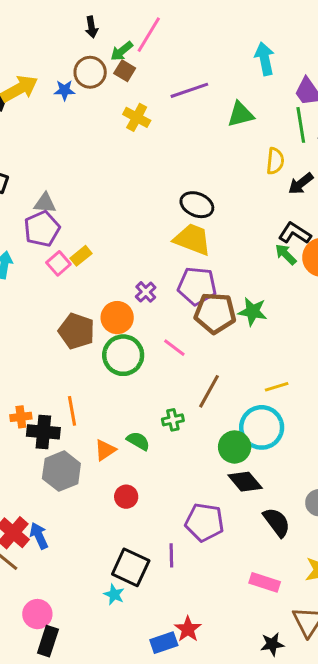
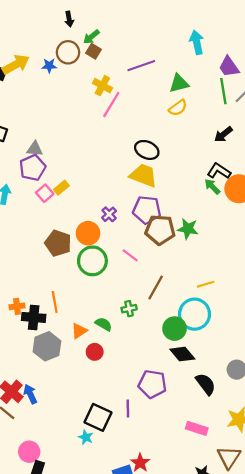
pink line: (149, 35) -> (111, 104), moved
yellow semicircle: (275, 161) -> (178, 108), moved, turned 48
red circle: (126, 497) -> (95, 352), moved

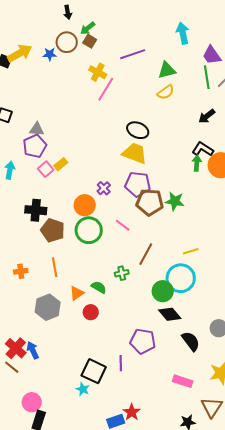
green arrow: (212, 187) -> (197, 163), turned 49
brown pentagon: (58, 243) -> (53, 230), moved
black cross: (34, 317) -> (36, 210), moved

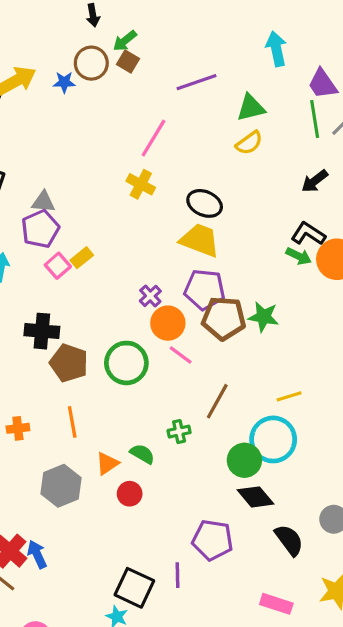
yellow cross: (98, 72) -> (141, 184), moved
green arrow: (197, 163) -> (299, 256), turned 112
orange circle: (85, 205) -> (168, 323), moved

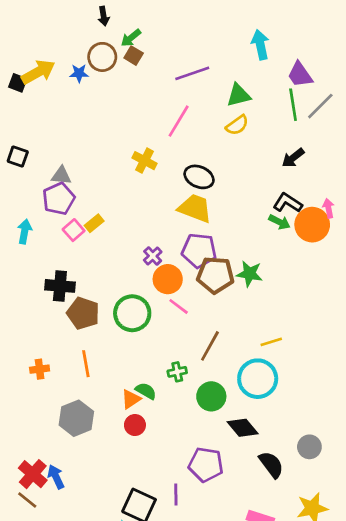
pink line: (154, 138) -> (179, 121), moved
green circle: (244, 460) -> (211, 396), moved
orange triangle: (107, 463) -> (131, 399), moved

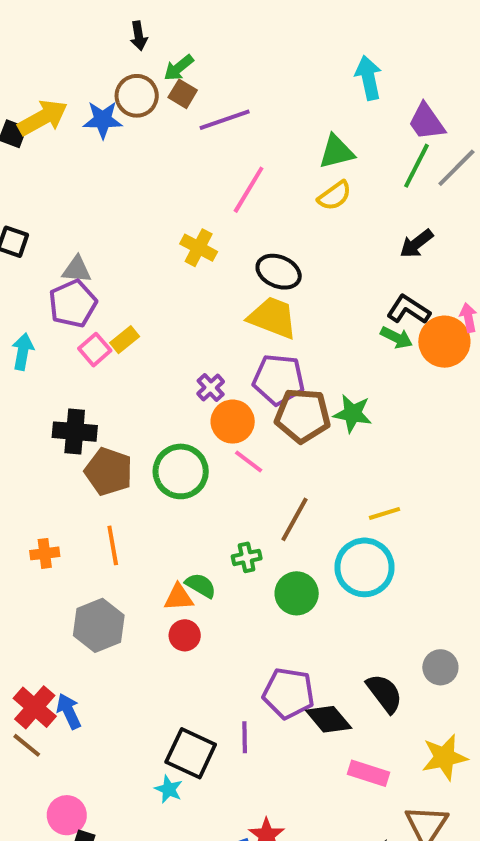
blue star: (79, 73) -> (103, 120), size x1.4
purple line: (192, 73) -> (225, 120), moved
green line: (293, 105) -> (416, 166), turned 36
orange triangle: (131, 399) -> (179, 597), turned 30
black diamond: (243, 428) -> (329, 719), moved

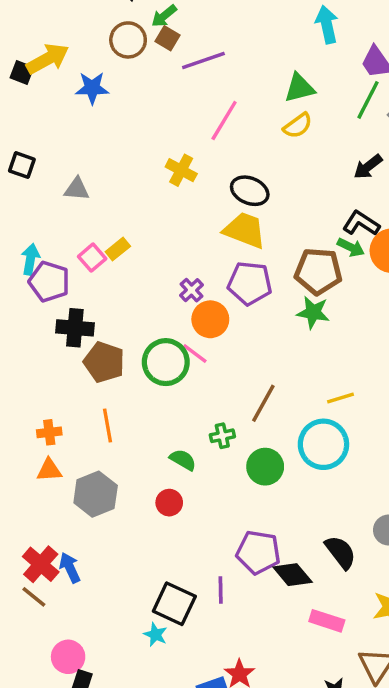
blue star: (103, 120) -> (92, 88), moved
purple pentagon: (73, 304) -> (49, 282), moved, turned -30
brown pentagon: (303, 416) -> (318, 271), moved
pink line: (249, 461) -> (195, 354), moved
orange triangle: (179, 597) -> (49, 470), moved

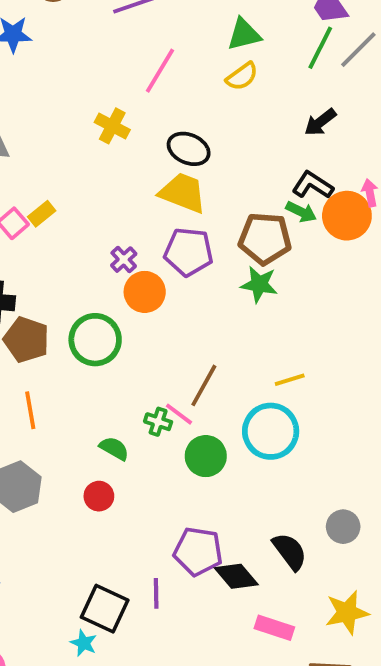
pink line: (195, 354) -> (179, 414), moved
green cross: (222, 436) -> (158, 422), turned 30

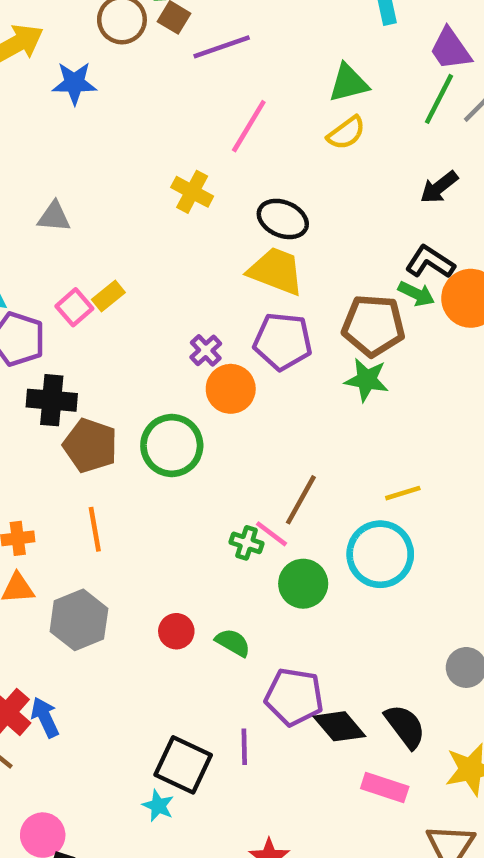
green semicircle: (114, 448) -> (233, 643), moved
black semicircle: (290, 551) -> (405, 726), moved

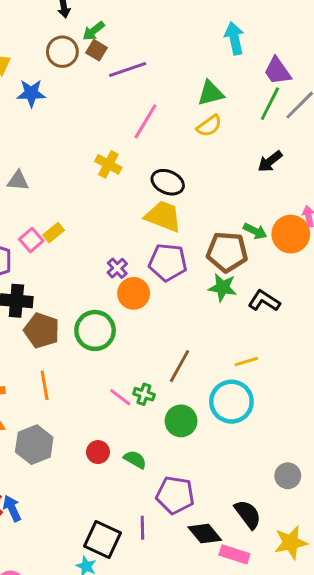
black L-shape: (430, 262) -> (264, 301), moved
pink line: (271, 534) -> (120, 397), moved
black diamond: (339, 726) -> (205, 534), moved

